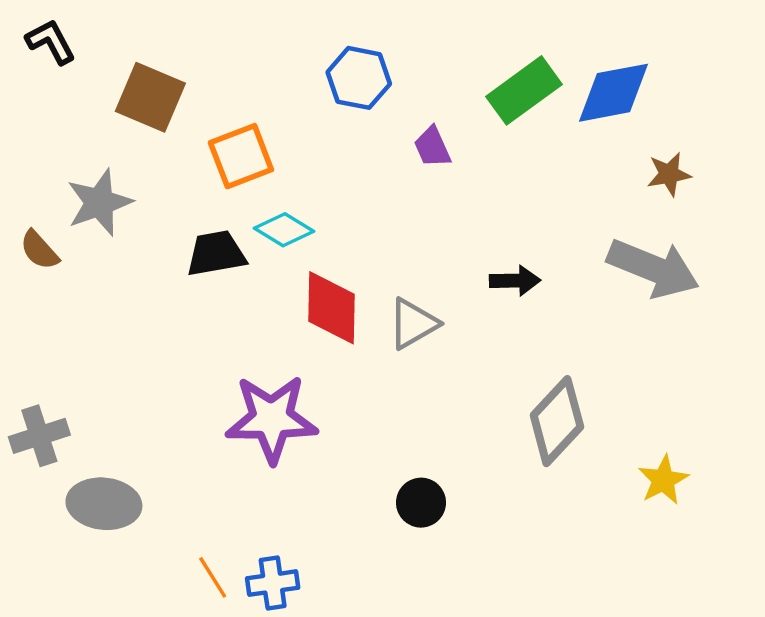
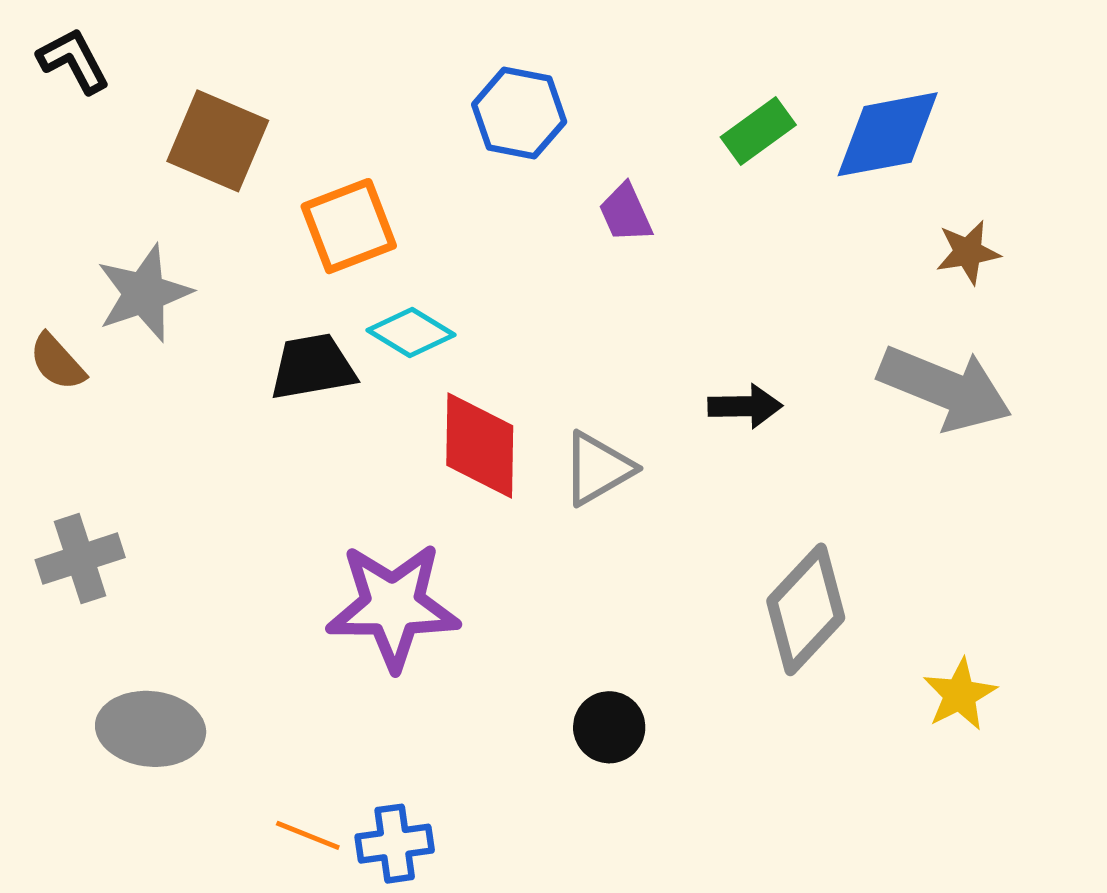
green rectangle: (524, 90) -> (758, 131), size x0.7
gray cross: (39, 436) -> (80, 559), moved
orange line: (213, 577) -> (308, 835), turned -36

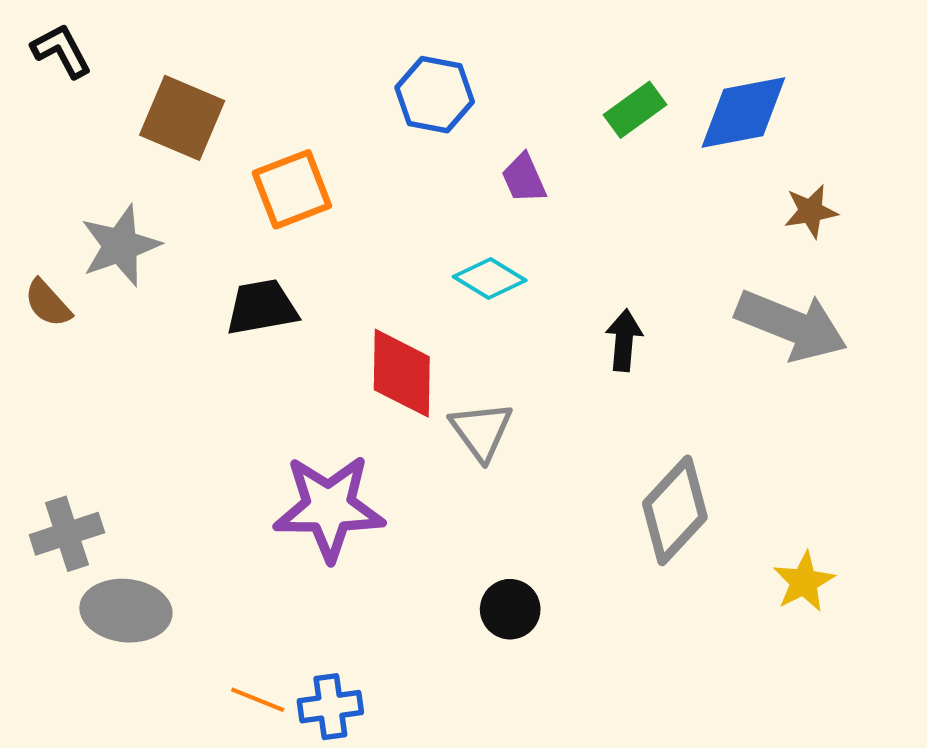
cyan diamond: (411, 333) -> (490, 279), moved
black arrow: (745, 406) -> (624, 340), turned -84
gray triangle: (598, 468) -> (481, 431), moved, turned -36
gray cross: (80, 559) -> (67, 534), moved

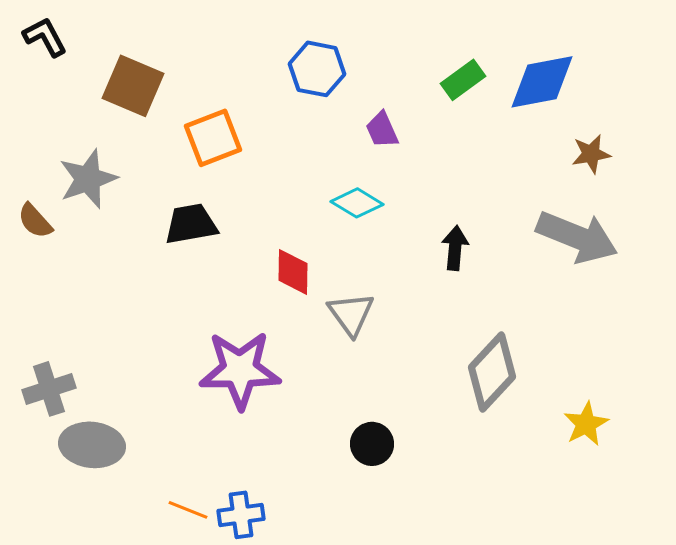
red diamond: (402, 373) -> (293, 272), size x0.7

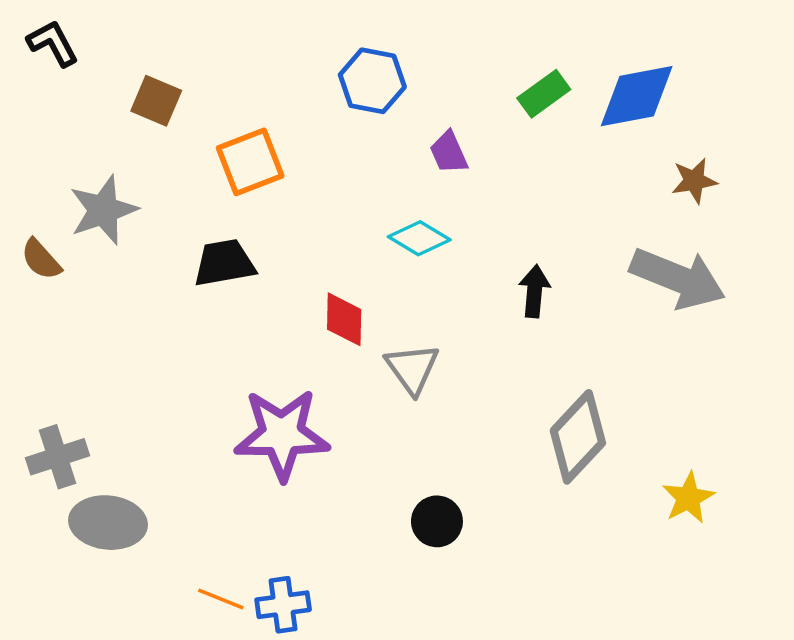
brown square: (133, 86) -> (156, 101), size x0.7

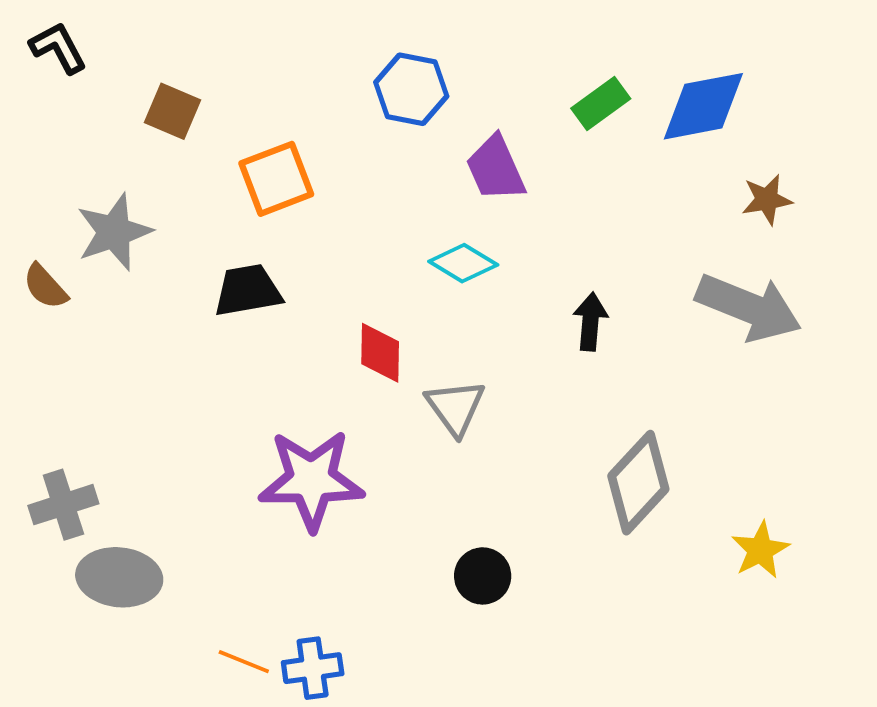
purple trapezoid: (449, 152) -> (496, 168), size x1.4

